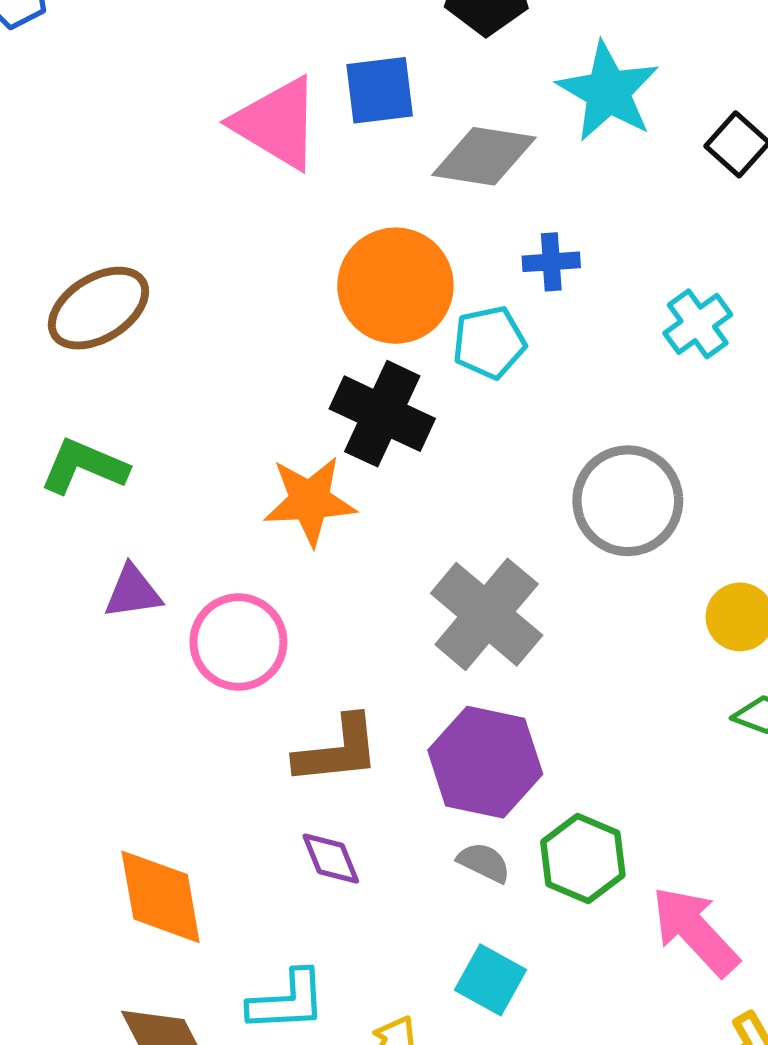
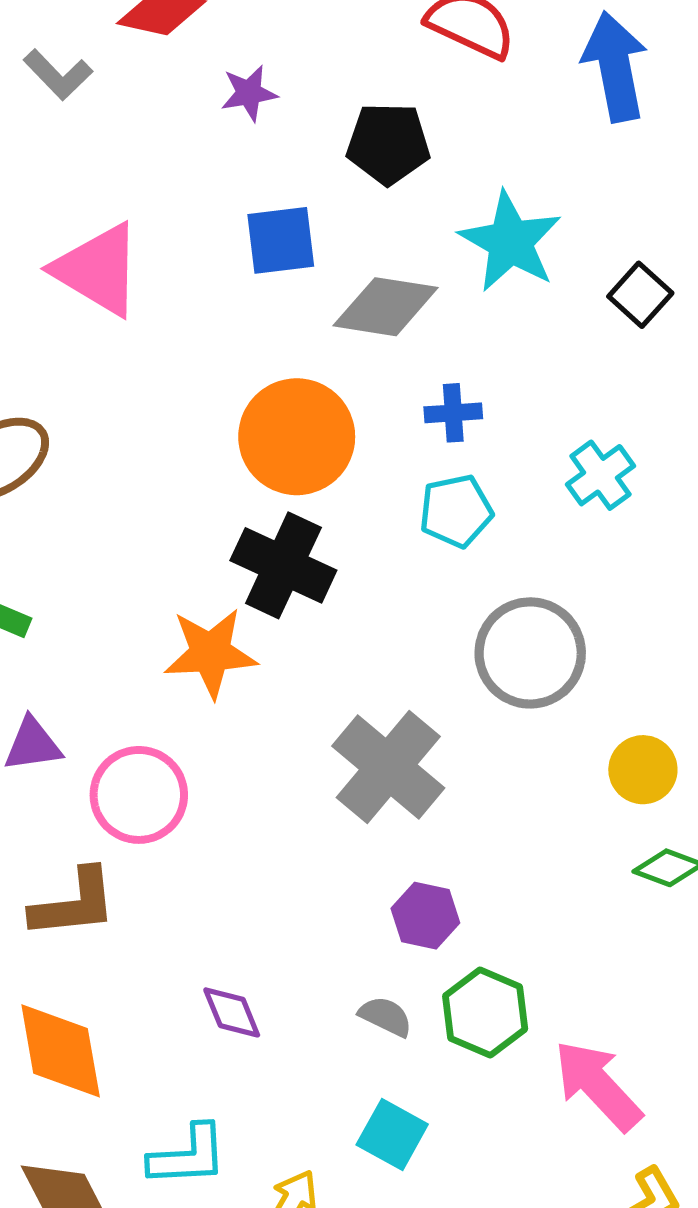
pink triangle: (277, 123) -> (98, 270), moved
cyan pentagon: (489, 342) -> (456, 511), moved
brown L-shape: (337, 750) -> (74, 904), moved
purple hexagon: (485, 762) -> (425, 916), moved, size x0.6

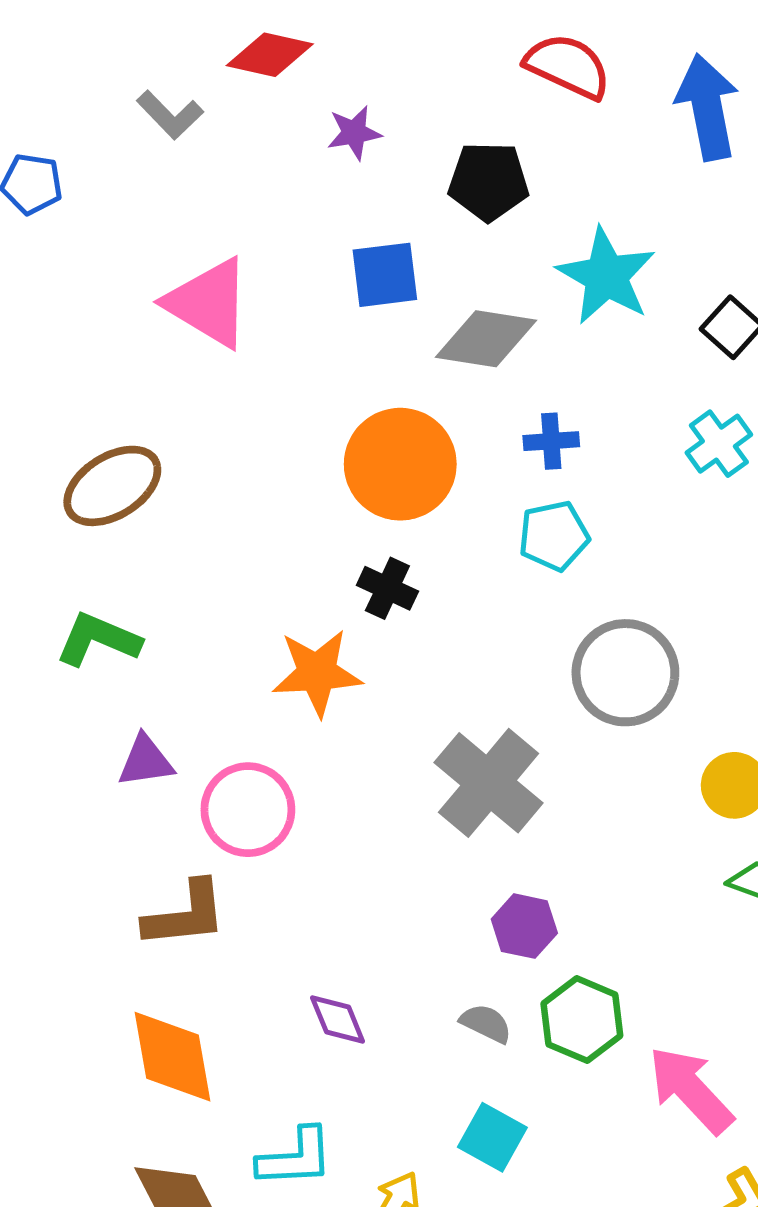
cyan cross: (600, 475) -> (719, 444), moved
black cross: (283, 565) -> (387, 588), size x0.6

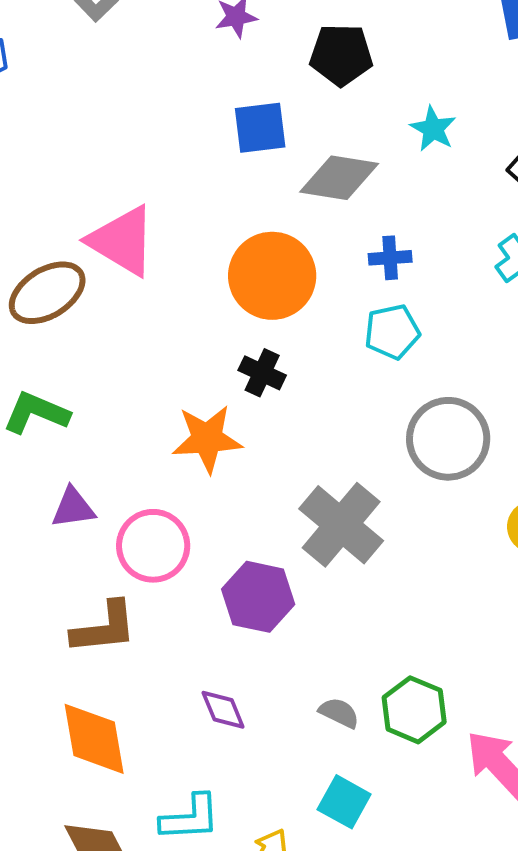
cyan star: (606, 276) -> (433, 129), size x0.6
pink triangle: (208, 303) -> (122, 241), moved
purple hexagon: (524, 926) -> (258, 597), moved, size x1.4

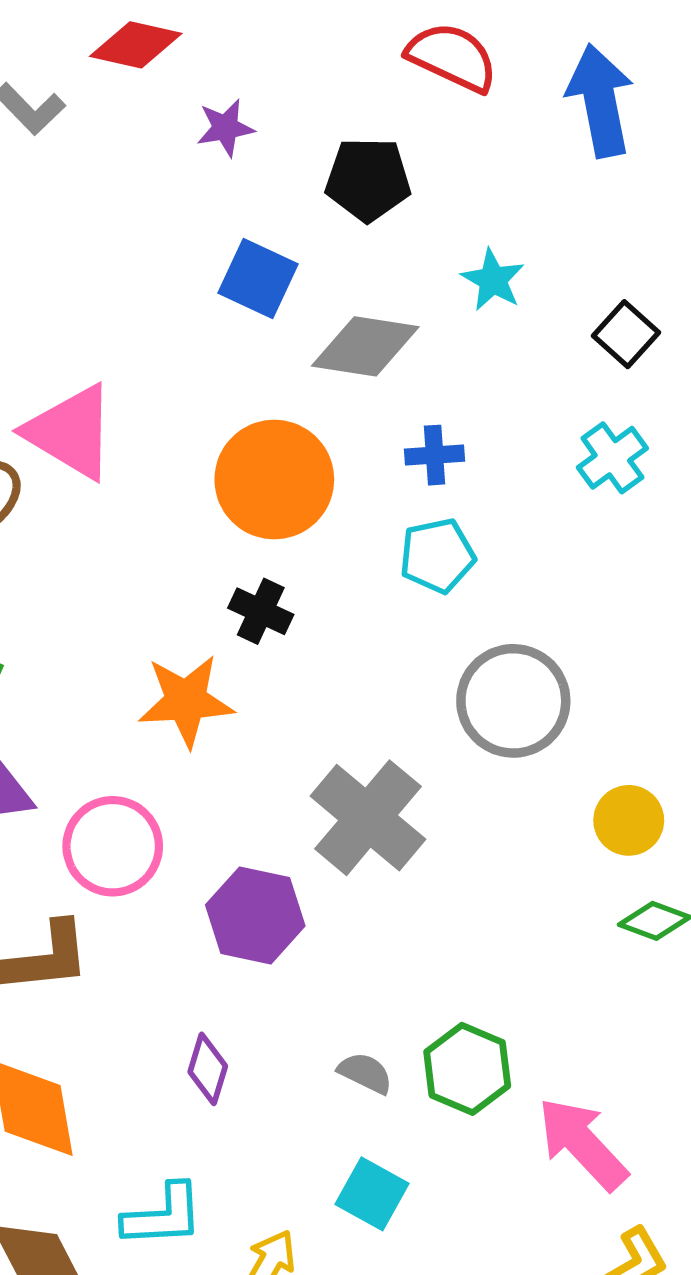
blue square: (260, 128) -> (258, 279), turned 32
purple diamond: (223, 710) -> (208, 1069), turned 39

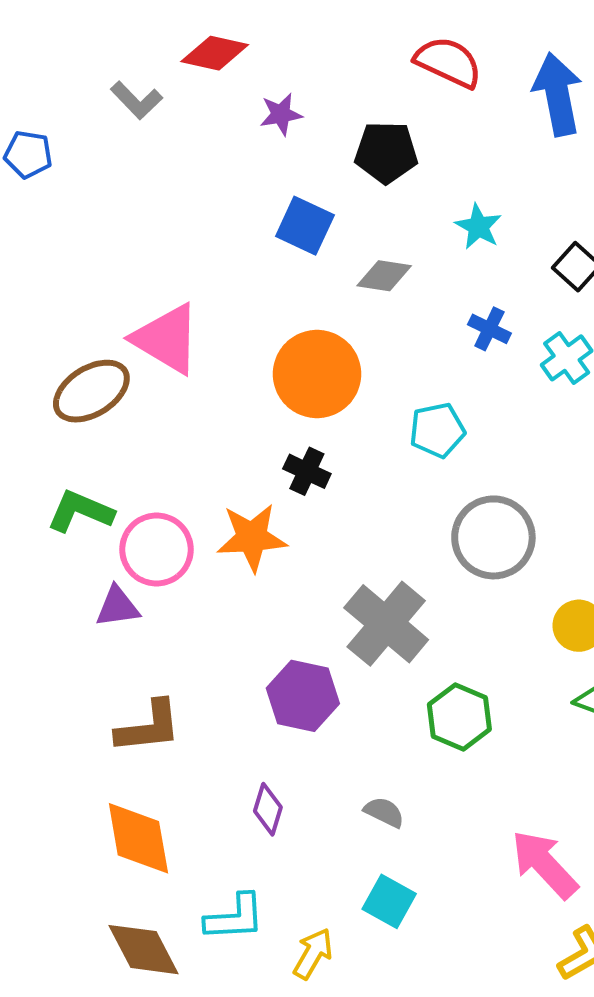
gray diamond: (365, 346) -> (384, 276), size x0.7
blue cross: (435, 455) -> (489, 329), moved, turned 30
pink circle: (113, 846) -> (157, 549), moved
green hexagon: (467, 1069) -> (459, 717), moved

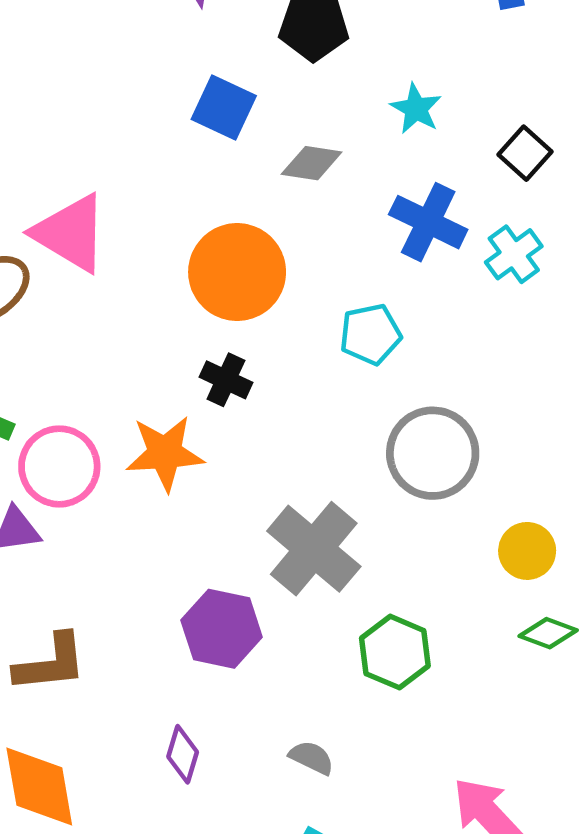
blue cross: (489, 329) -> (428, 222), size x1.6

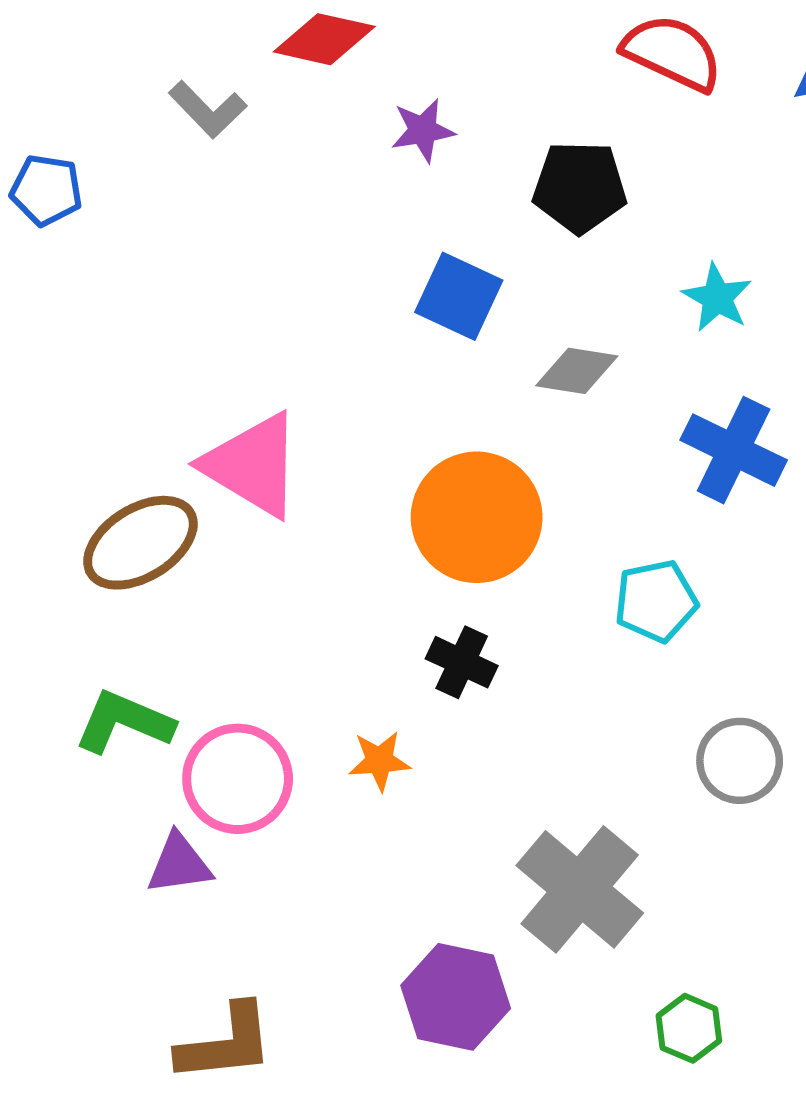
orange star: (165, 453) -> (379, 761), size x0.6
gray circle: (433, 453) -> (740, 761), size x0.7
green hexagon: (395, 652) -> (689, 1028), size x0.7

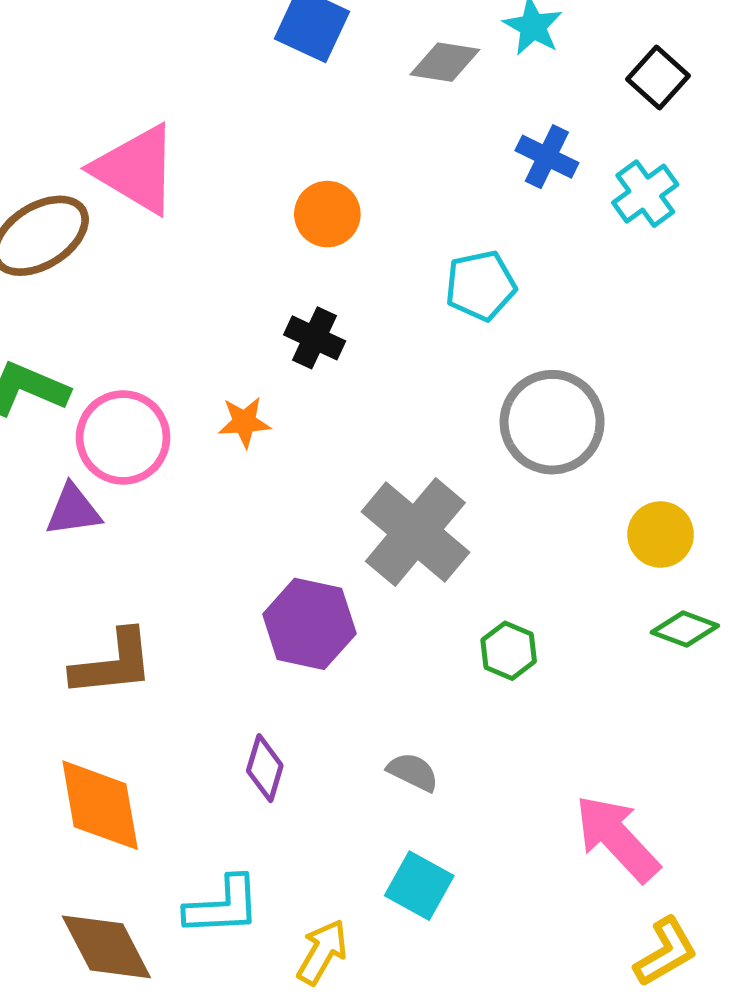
gray diamond: (577, 371) -> (445, 62), moved
blue cross: (734, 450) -> (547, 157), size x0.7
orange circle: (477, 517) -> (327, 214), size x0.6
gray circle: (740, 761) -> (552, 422), size x1.4

